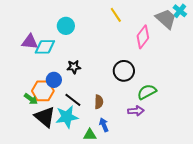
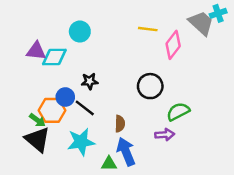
cyan cross: (180, 11) -> (218, 13), turned 32
yellow line: (116, 15) -> (148, 29), moved, turned -49
black line: (73, 100) -> (85, 108), moved
black triangle: (45, 117) -> (37, 139), moved
blue arrow: (104, 125) -> (126, 152), size x1.6

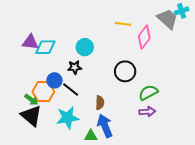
cyan circle: (80, 32) -> (85, 47), moved
purple arrow: (165, 135) -> (147, 112), moved

